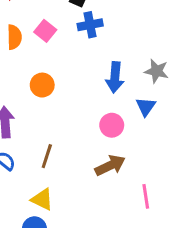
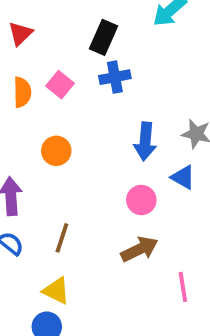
blue triangle: (146, 107) -> (183, 177), turned -35

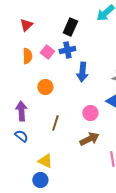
blue cross: (115, 77) -> (67, 50), moved
blue arrow: (145, 141) -> (82, 72), moved
brown line: (62, 238) -> (55, 123), moved

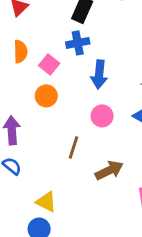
pink square: (47, 52) -> (49, 64), moved
pink circle: (90, 113) -> (102, 116), moved
brown line: (55, 123) -> (73, 147), moved

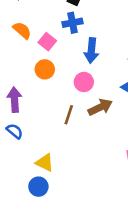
orange semicircle: (20, 52) -> (22, 30), turned -48
pink circle: (102, 116) -> (84, 82), moved
brown arrow: (109, 170) -> (100, 107), moved

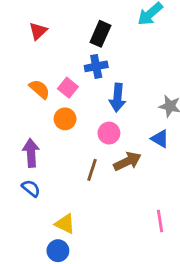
orange semicircle: (22, 30) -> (40, 89), moved

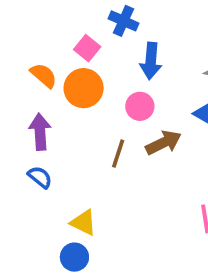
blue cross: (96, 66) -> (124, 21), turned 35
orange semicircle: (40, 89) -> (44, 75), moved
orange circle: (65, 119) -> (84, 88), size x1.4

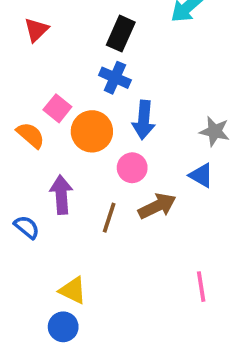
pink square: (87, 48) -> (57, 108), moved
orange circle: (84, 88) -> (92, 131), moved
purple arrow: (40, 132) -> (61, 195), moved
blue semicircle: (40, 177) -> (27, 227), moved

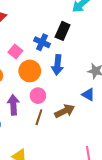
black rectangle: (121, 34) -> (63, 31), moved
pink square: (57, 108) -> (15, 51), moved
pink circle: (132, 168) -> (38, 96), moved

